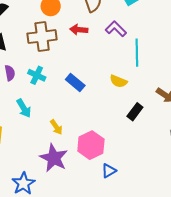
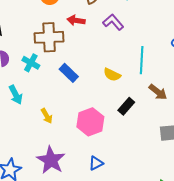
brown cross: (42, 37) -> (49, 37), moved
cyan line: (137, 53) -> (142, 60), moved
pink hexagon: (91, 145) -> (90, 122), moved
purple star: (54, 158) -> (51, 160), moved

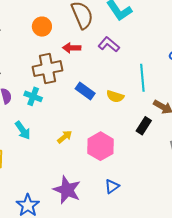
blue rectangle: (69, 73) -> (85, 91), moved
black rectangle: (126, 106) -> (144, 126), moved
yellow arrow: (47, 116) -> (65, 137), moved, turned -91

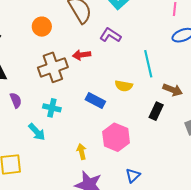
red arrow: (72, 48) -> (82, 55), moved
blue rectangle: (85, 91) -> (95, 100), moved
cyan cross: (33, 96) -> (52, 108), moved
yellow arrow: (65, 137) -> (82, 152), moved, turned -56

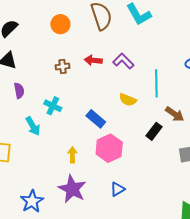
purple L-shape: (110, 35) -> (123, 61), moved
brown cross: (53, 67) -> (63, 67), size x0.5
blue rectangle: (95, 100) -> (96, 119), moved

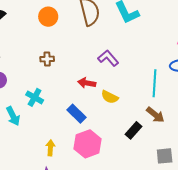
red arrow: (93, 60) -> (87, 83), moved
cyan line: (156, 83) -> (155, 83), moved

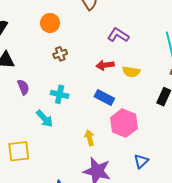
orange circle: (48, 17) -> (50, 23), moved

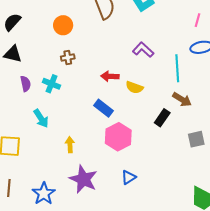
purple L-shape: (118, 35) -> (143, 50), moved
cyan cross: (60, 94) -> (52, 84), moved
yellow arrow: (90, 138) -> (70, 145), moved

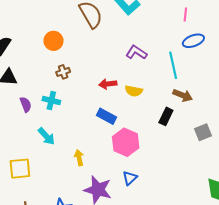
blue triangle: (129, 177) -> (130, 178), moved

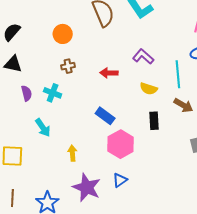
red arrow: (108, 84) -> (109, 73), moved
yellow semicircle: (134, 91) -> (149, 89), moved
black rectangle: (166, 116) -> (154, 121), moved, turned -36

